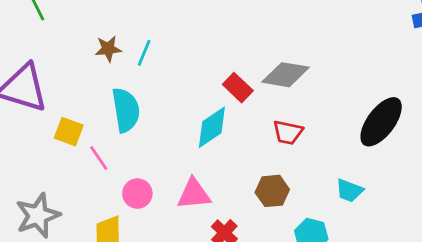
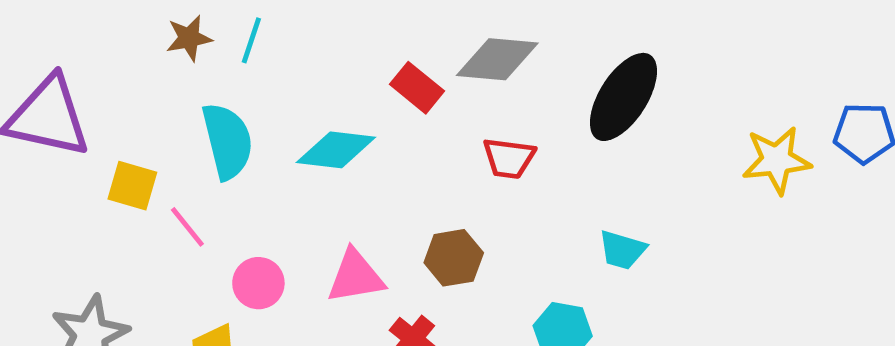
black ellipse: (381, 122) -> (623, 97), moved
cyan diamond: (212, 127) -> (336, 150), moved, turned 45
brown hexagon: (272, 191) -> (454, 258), moved

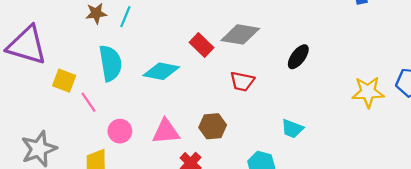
black ellipse: (623, 97) -> (298, 57), size x0.6

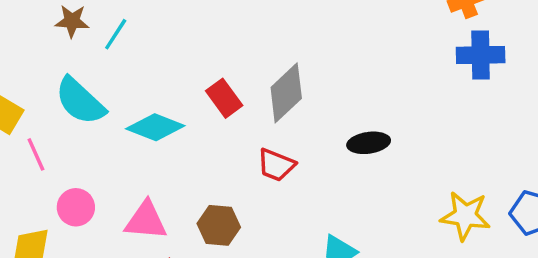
gray diamond: (240, 34) -> (286, 93), turned -63
black ellipse: (298, 57) -> (369, 143), turned 35
cyan semicircle: (110, 63) -> (80, 101), turned 132

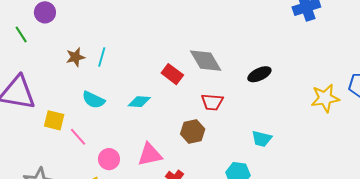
gray diamond: (286, 93) -> (206, 61), turned -60
cyan semicircle: (80, 101) -> (93, 100), size x0.7
cyan diamond: (155, 127) -> (139, 102), size x0.7
brown hexagon: (219, 225) -> (193, 132), moved

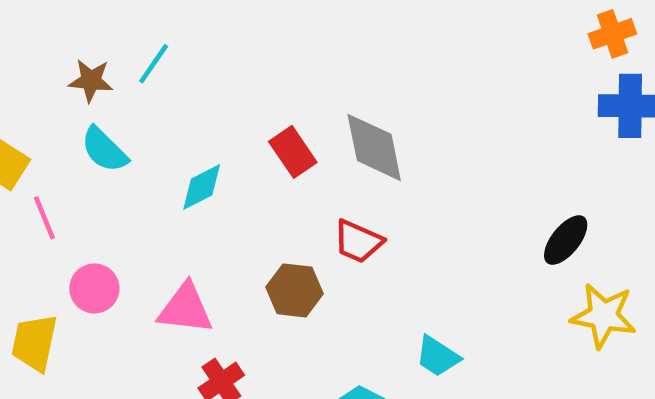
brown star: (75, 57) -> (91, 81), moved
black ellipse: (259, 74) -> (566, 240), moved, turned -45
cyan diamond: (139, 102) -> (202, 187), turned -50

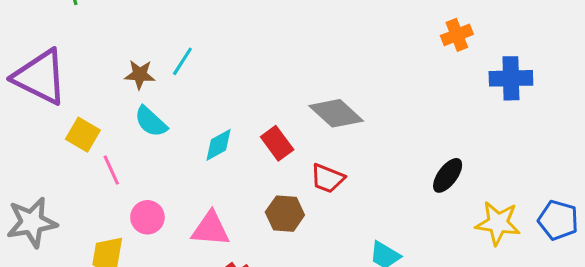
orange cross: (612, 34) -> (457, 35), moved
gray diamond: (374, 147) -> (336, 113), turned -34
red rectangle: (293, 152) -> (277, 143), moved
black ellipse: (566, 240) -> (448, 175), moved

